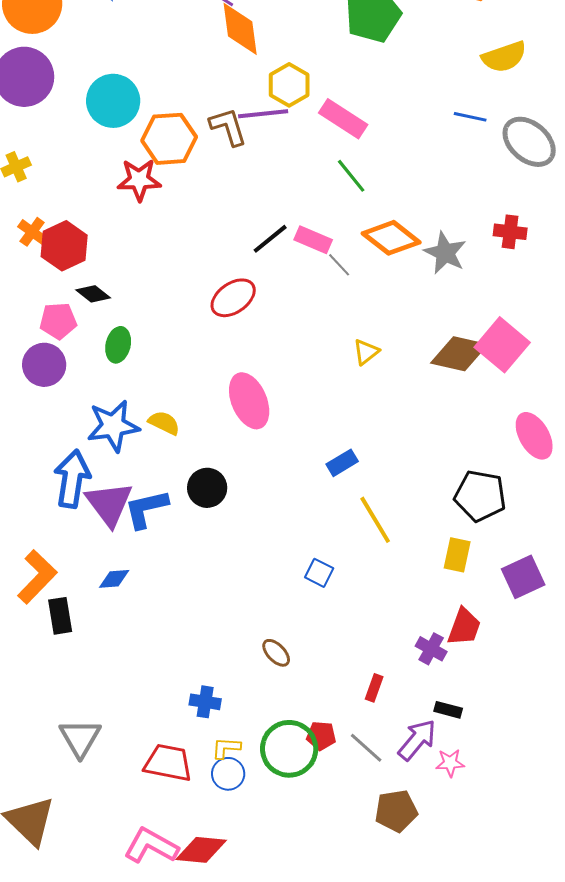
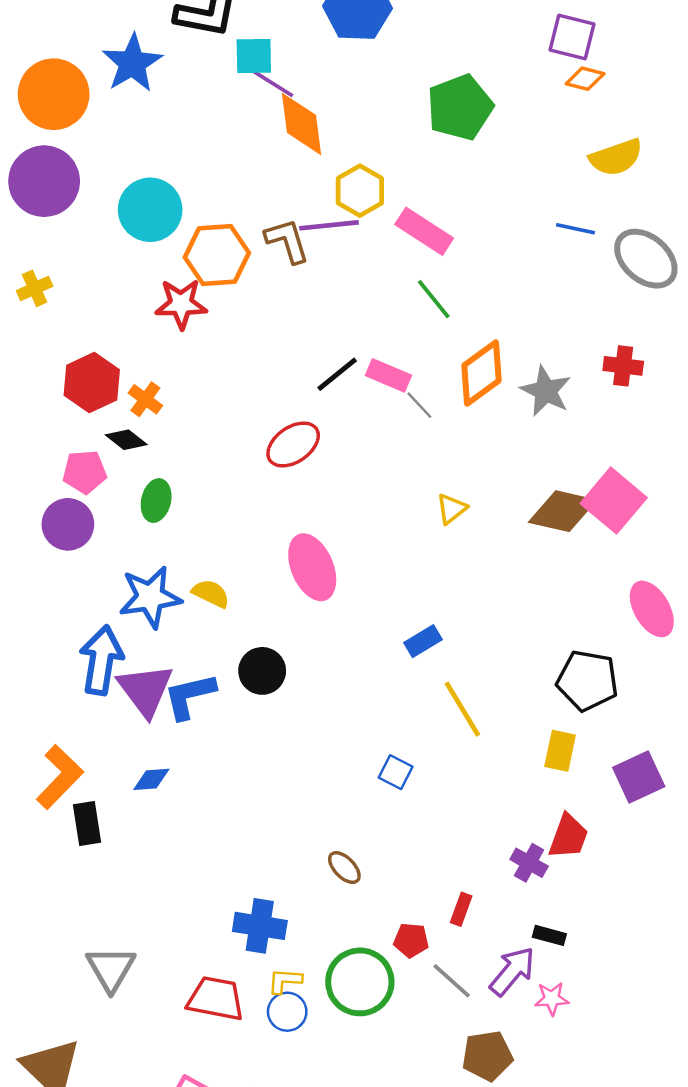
orange cross: (32, 232) -> (145, 399), moved
orange diamond: (391, 238) -> (481, 373), turned -74
blue cross: (205, 702) -> (260, 926), size x1.4
red pentagon: (321, 736) -> (411, 940), moved

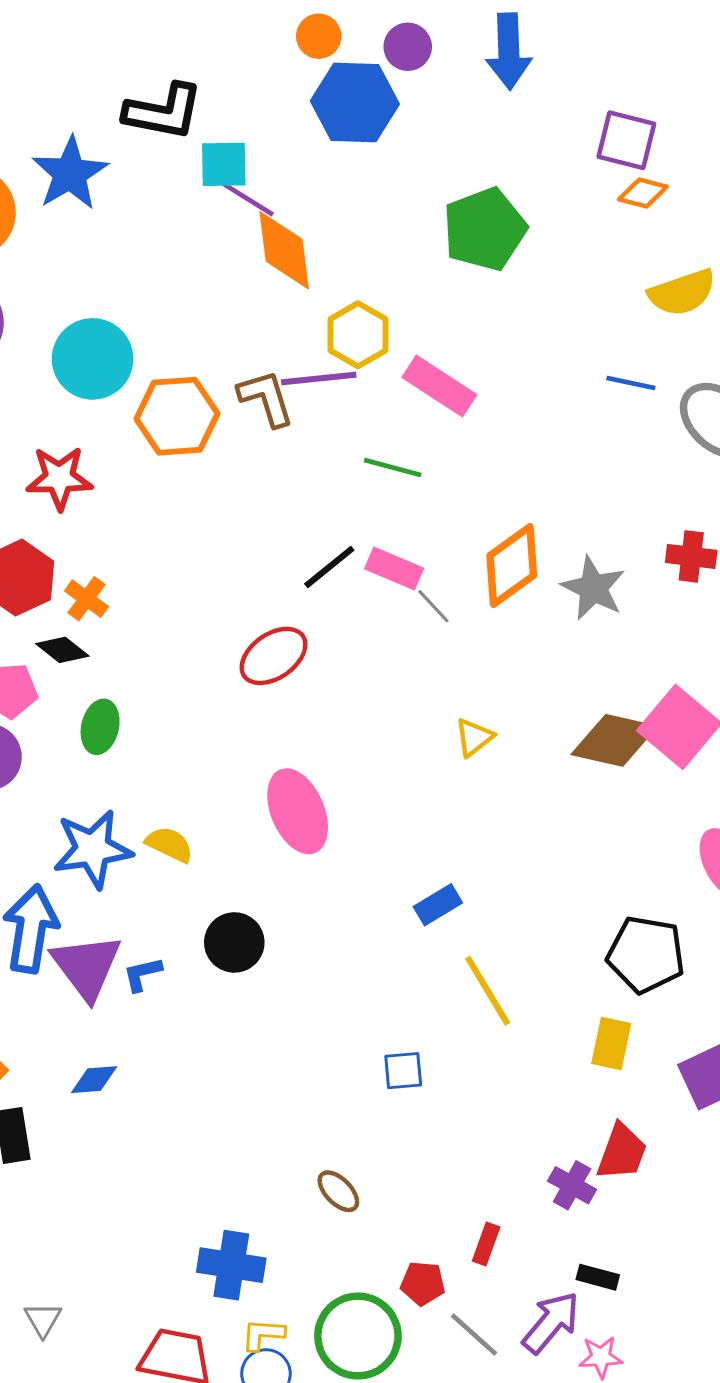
green line: (434, 299) -> (393, 467), moved, turned -36
red star: (181, 304) -> (59, 478), moved
blue L-shape: (189, 696) -> (142, 974), size x0.6
blue square: (396, 772) -> (403, 1071), turned -32
gray triangle: (111, 969) -> (43, 1319), size x0.6

